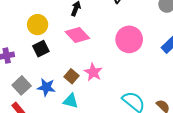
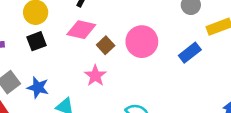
pink diamond: (77, 35) -> (81, 30), turned -40
brown square: (71, 76) -> (106, 45), moved

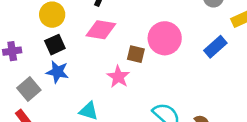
brown square: (106, 45) -> (136, 54), moved, turned -30
blue star: (38, 87) -> (57, 72), moved

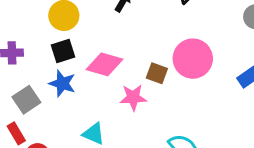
pink diamond: (101, 30) -> (105, 64), moved
pink star: (118, 77) -> (133, 97), turned 30

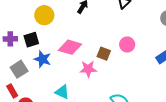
black square: (63, 51) -> (31, 40), moved
pink circle: (193, 59) -> (127, 45), size x0.6

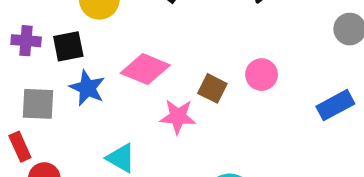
gray square: (19, 69) -> (38, 104), turned 30

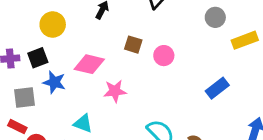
brown square: (212, 88) -> (133, 45), moved
blue rectangle: (335, 105) -> (217, 88), moved
red rectangle: (20, 147) -> (17, 127), turned -30

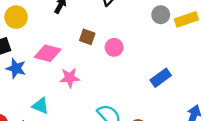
yellow rectangle: (245, 40) -> (186, 19), moved

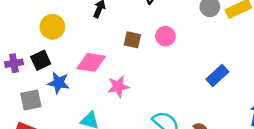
pink circle: (114, 47) -> (165, 36), moved

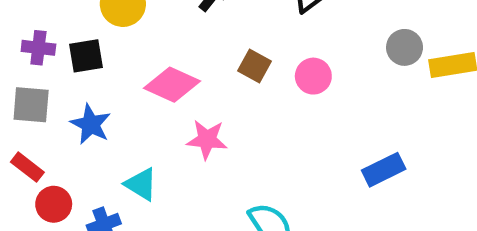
blue star: (59, 83) -> (91, 124), moved
gray square: (31, 100) -> (31, 105), moved

